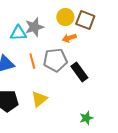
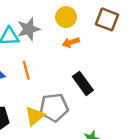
brown square: (85, 20) -> (107, 19), moved
gray pentagon: (55, 60) -> (54, 108), moved

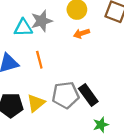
black rectangle: (83, 83) -> (88, 95), moved
yellow triangle: (35, 116) -> (36, 103), moved

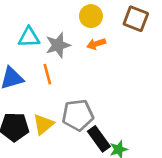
gray star: (42, 21) -> (58, 45), moved
black rectangle: (88, 95) -> (99, 139), moved

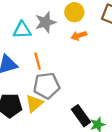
gray star: (58, 45) -> (45, 22), moved
gray pentagon: (78, 115) -> (47, 86), moved

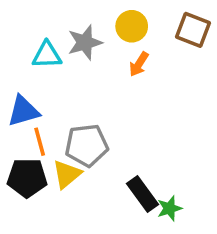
orange arrow: (79, 36) -> (139, 64), turned -40
orange line: (38, 61) -> (40, 142), moved

